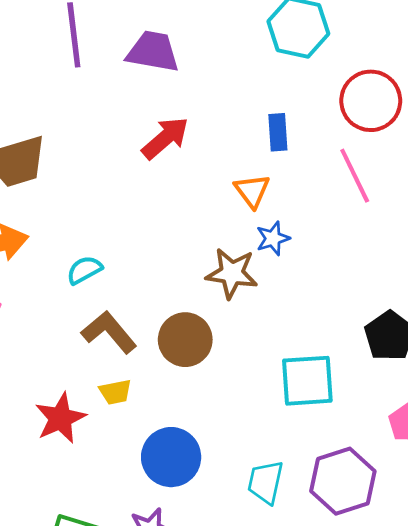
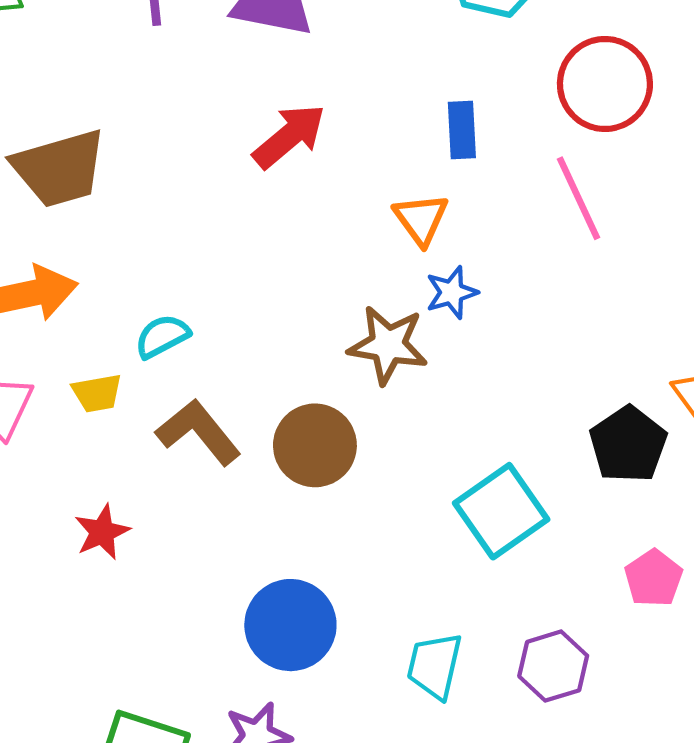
cyan square: (307, 381) -> (501, 511), turned -32
yellow trapezoid: (115, 392) -> (97, 393), moved
red star: (60, 418) -> (102, 532), moved, size x0.7
purple hexagon: (343, 481) -> (553, 666), size x0.7

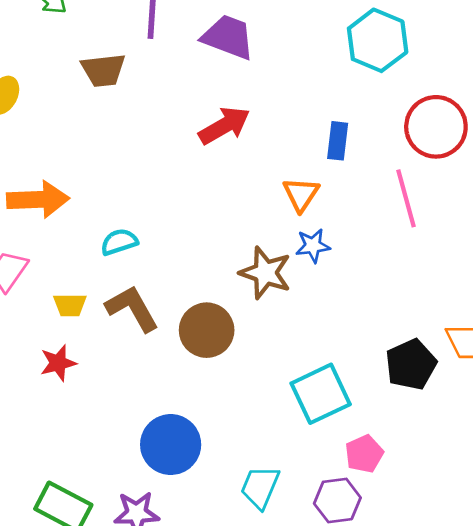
brown trapezoid: (59, 168) -> (103, 70), moved, size x0.7
yellow trapezoid: (97, 393) -> (70, 305), moved
pink pentagon: (654, 578) -> (364, 454), moved

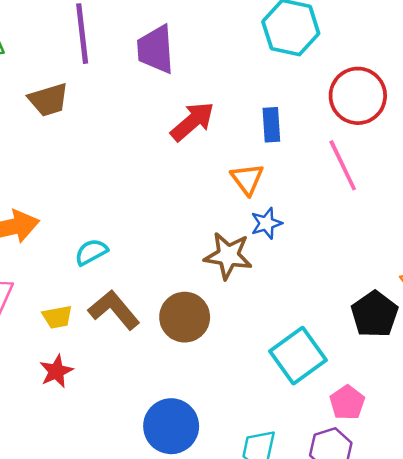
purple trapezoid: (228, 37) -> (156, 49), turned -104
red arrow: (224, 126) -> (192, 122), moved

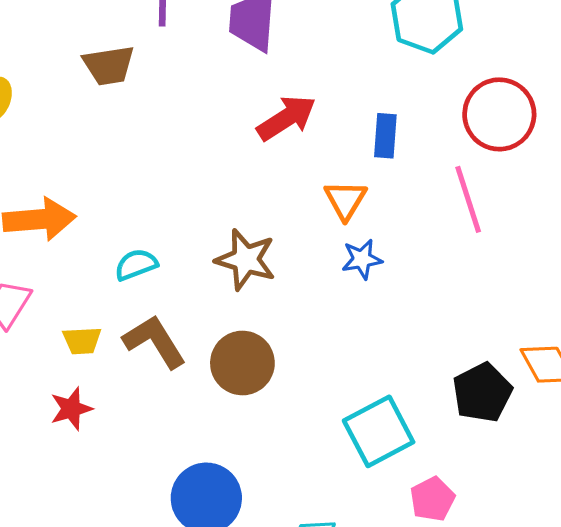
brown star: (228, 256) -> (246, 260), moved

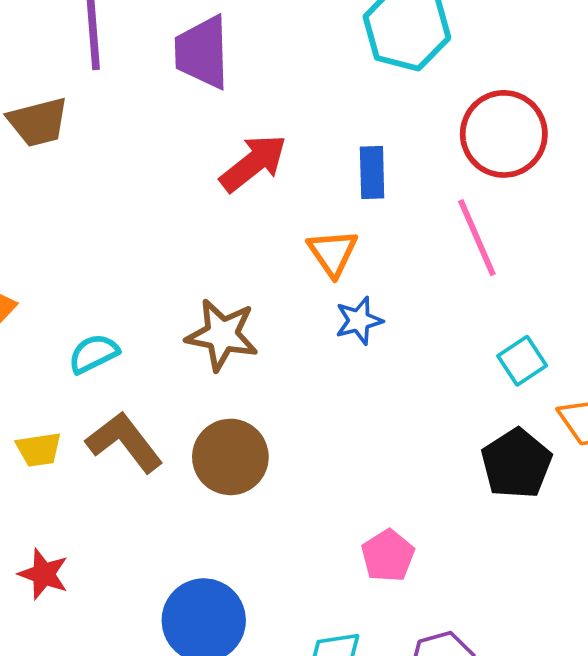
red star: (71, 409) -> (44, 574), moved, turned -30
cyan square: (379, 431) -> (522, 361), moved, size x0.6
pink pentagon: (432, 499) -> (388, 556), moved

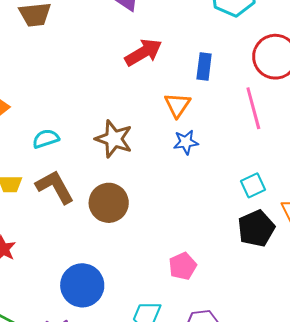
cyan square: (522, 361) -> (253, 185), moved

